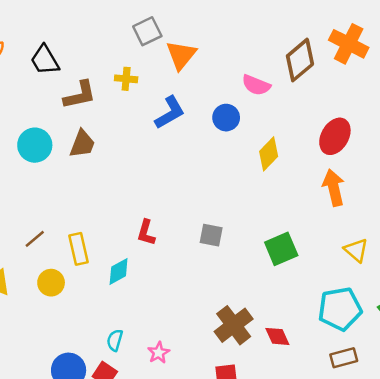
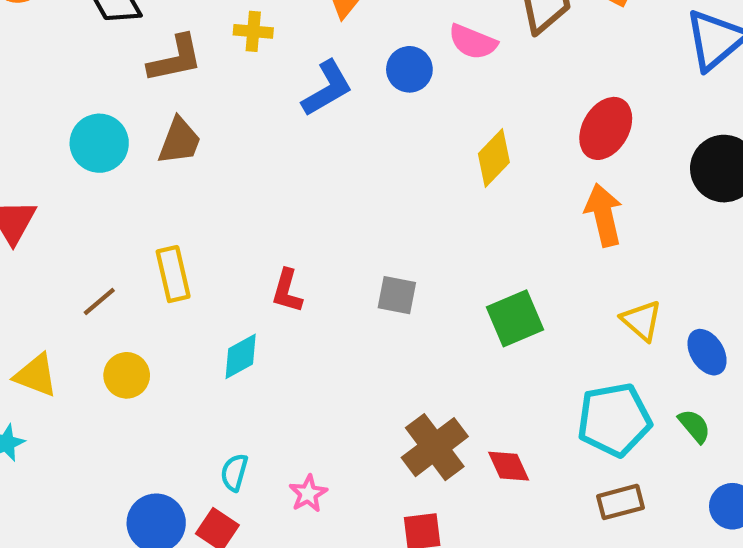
blue circle: (226, 118) -> (409, 69), moved
yellow rectangle: (79, 249) -> (173, 274), moved

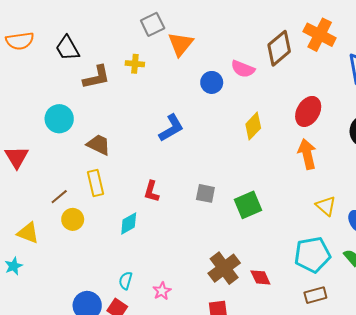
blue L-shape: (327, 88) -> (171, 128), moved
brown trapezoid: (179, 141) -> (99, 145), moved, turned -85
green square: (515, 318) -> (248, 205), moved
yellow circle: (127, 375) -> (73, 219), moved

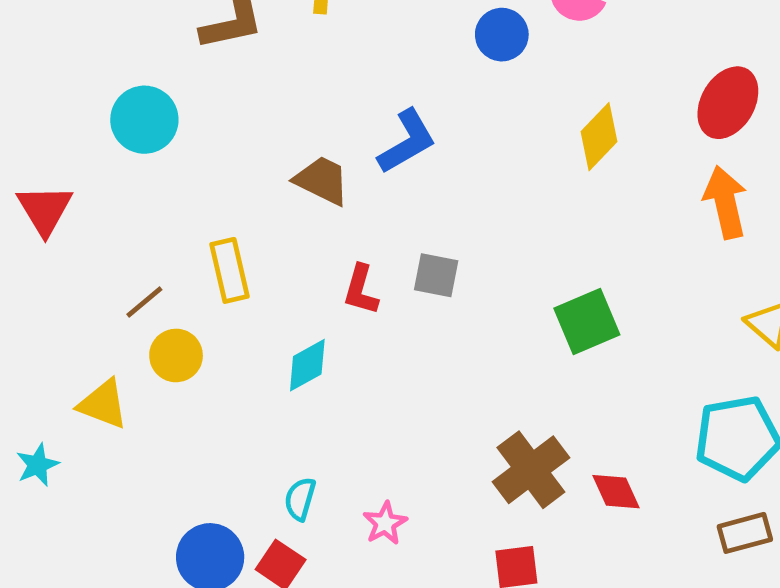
brown trapezoid: (99, 145) -> (322, 180), moved
gray square: (205, 193) -> (436, 275), moved
yellow triangle: (28, 233) -> (103, 404), moved

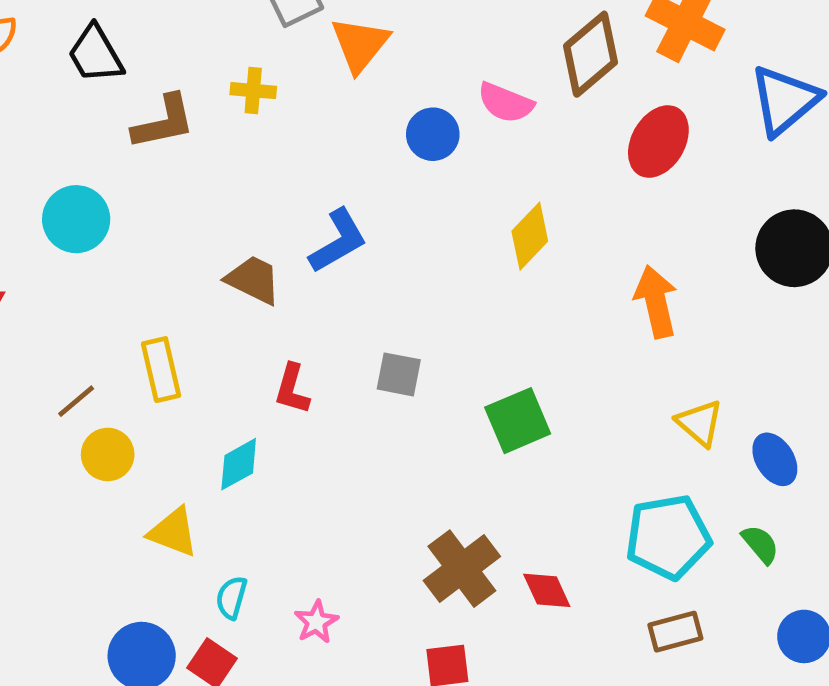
red ellipse: (728, 103) -> (658, 142), moved
gray square: (436, 275) -> (399, 374), moved
yellow triangle: (103, 404) -> (173, 532), moved

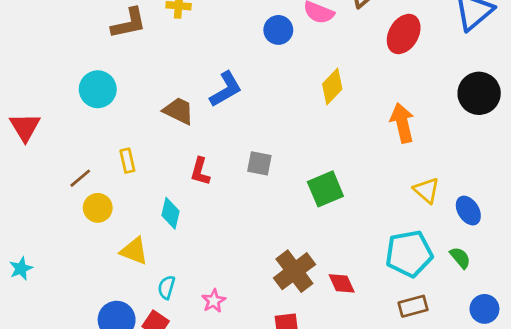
cyan circle: (76, 219) -> (98, 89), moved
yellow rectangle: (161, 370) -> (127, 161), size x0.7
cyan diamond: (239, 464) -> (170, 213), turned -48

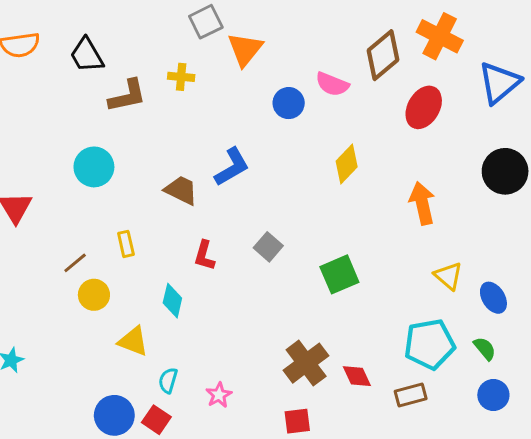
gray square: (259, 163) -> (268, 247), turned 30
brown rectangle: (413, 306) -> (411, 395), moved
blue circle: (484, 309) -> (493, 395), moved

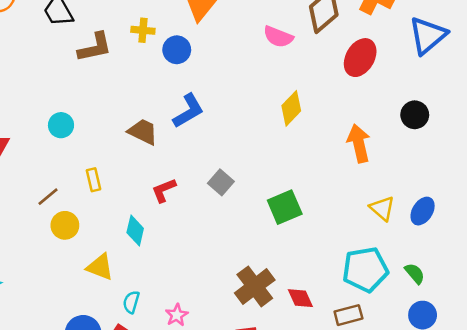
blue circle: (289, 103) -> (177, 50), moved
cyan circle: (94, 167) -> (61, 125), moved, size x0.7
black circle: (505, 171) -> (415, 115), moved, size x0.7
red L-shape: (204, 256) -> (164, 190), turned 52
blue ellipse: (493, 298) -> (423, 211), moved, turned 64

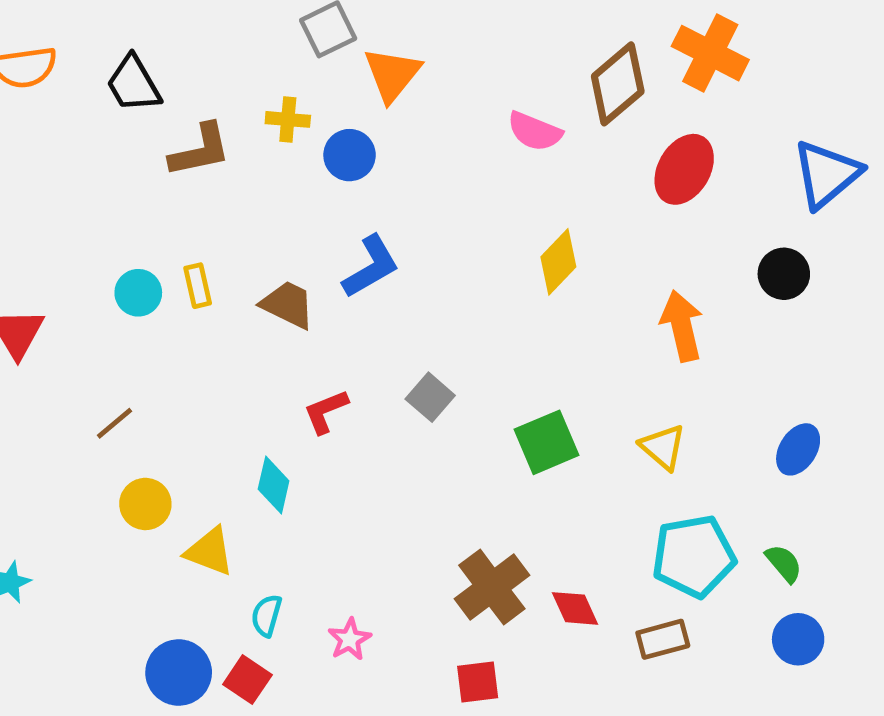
blue triangle: (428, 35) -> (827, 174), moved
yellow rectangle: (94, 180) -> (198, 286), moved
yellow triangle: (382, 208) -> (663, 447), moved
yellow circle: (65, 225) -> (145, 504), moved

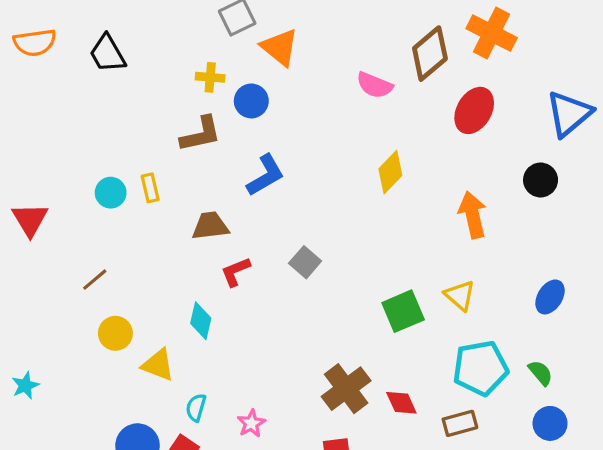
orange triangle: (392, 74) -> (280, 47), turned -30
brown L-shape: (200, 150) -> (201, 134), moved
brown trapezoid: (288, 305) -> (210, 226), moved, turned -33
green square: (547, 442) -> (403, 311), moved

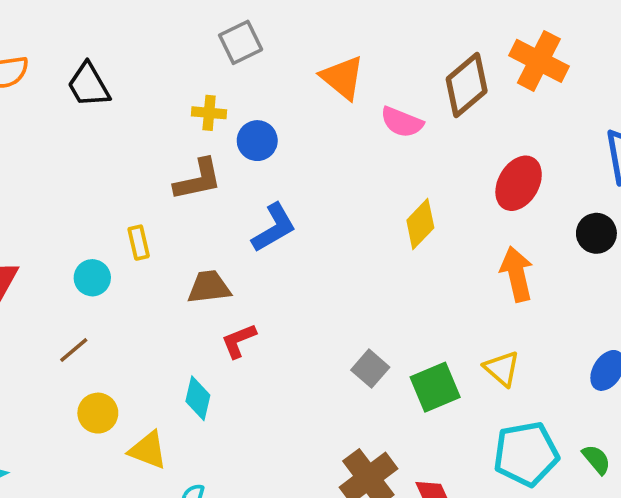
orange triangle: (280, 47) -> (342, 78), moved
red ellipse: (474, 110) -> (519, 183), moved
cyan circle: (111, 193) -> (92, 278), moved
gray square: (305, 262) -> (370, 369), moved

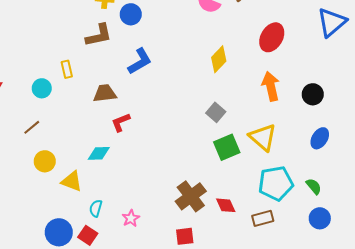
black circle: (596, 233) -> (313, 94), moved
gray square: (370, 369) -> (216, 112), moved
yellow triangle: (502, 369) -> (263, 137), size x1.4
cyan diamond: (198, 398) -> (99, 153), turned 75

